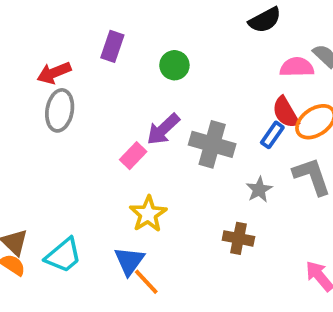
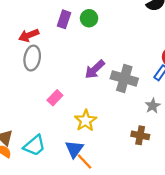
green circle: (174, 65) -> (89, 18), moved
pink rectangle: (133, 156) -> (55, 98), moved

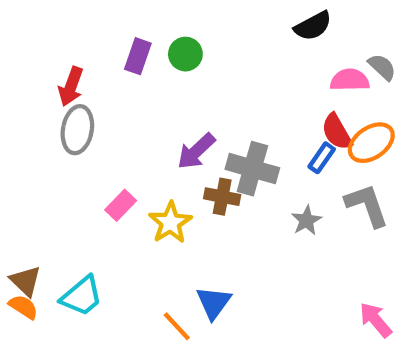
red arrow: (29, 35) -> (71, 86), turned -48
yellow star: (86, 121) -> (170, 223), moved
brown cross: (140, 135) -> (222, 197), moved
blue triangle: (74, 149) -> (214, 303), moved

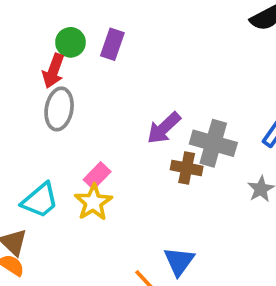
green circle: (185, 54) -> (70, 42), moved
yellow star: (170, 223) -> (93, 202), moved
cyan trapezoid: (82, 296) -> (40, 200), moved

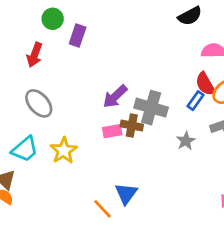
green circle: (70, 42) -> (53, 19), moved
gray ellipse: (59, 109) -> (39, 103), moved, turned -52
pink rectangle: (97, 176) -> (112, 131), moved, turned 36

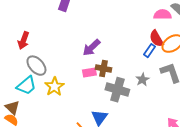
red arrow: (35, 55) -> (23, 41), moved
gray ellipse: (39, 103) -> (36, 66), moved
gray cross: (151, 108) -> (117, 90), moved

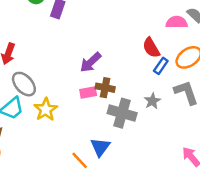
red semicircle: (156, 39) -> (151, 48), moved

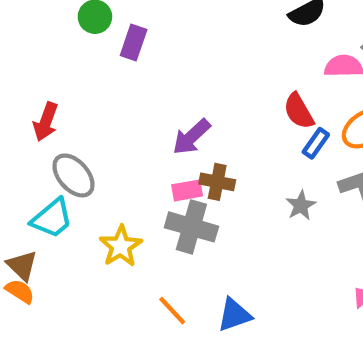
yellow star: (46, 109) -> (121, 246), moved
gray cross: (122, 113) -> (191, 227), moved
blue triangle: (100, 147) -> (234, 315), moved, turned 35

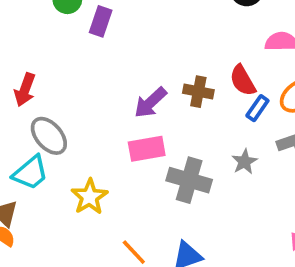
brown cross: (217, 182) -> (198, 92), moved
pink rectangle: (187, 190) -> (147, 149), size x1.4
gray cross: (191, 227) -> (189, 180), moved

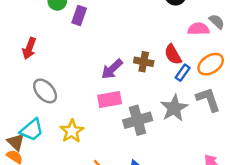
red arrow: (25, 90) -> (29, 48), moved
gray star: (245, 162) -> (174, 108), size x1.6
cyan trapezoid: (30, 173) -> (32, 130), moved
gray cross: (189, 180) -> (138, 120), turned -32

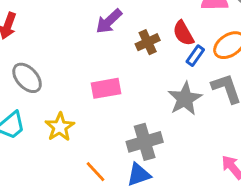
brown cross: (144, 62) -> (148, 42), turned -36
purple arrow: (112, 69) -> (109, 21), moved
gray cross: (138, 120) -> (145, 142), moved

